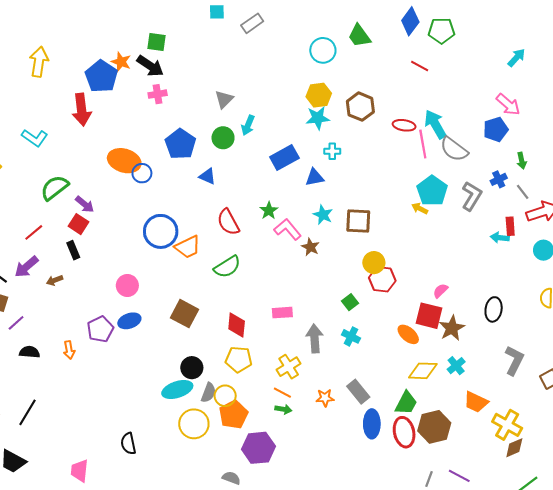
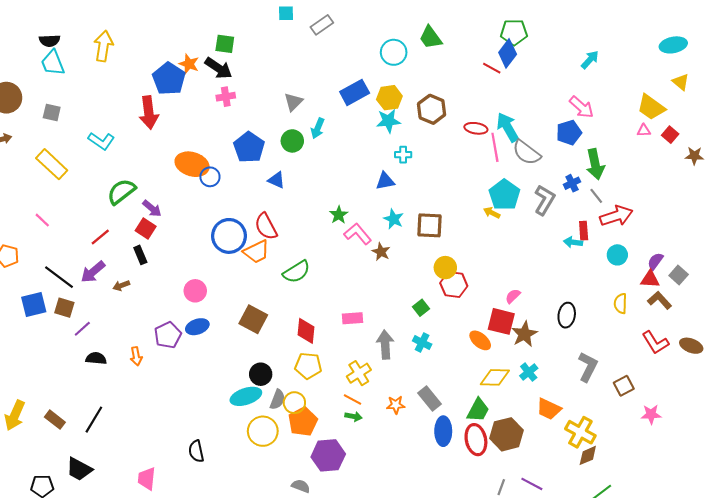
blue diamond: (410, 21) -> (508, 53), moved
yellow arrow: (39, 62) -> (103, 46), moved
blue rectangle: (284, 158) -> (355, 92), moved
green arrow: (522, 161) -> (595, 164), size x1.8
red semicircle: (228, 222) -> (266, 226), moved

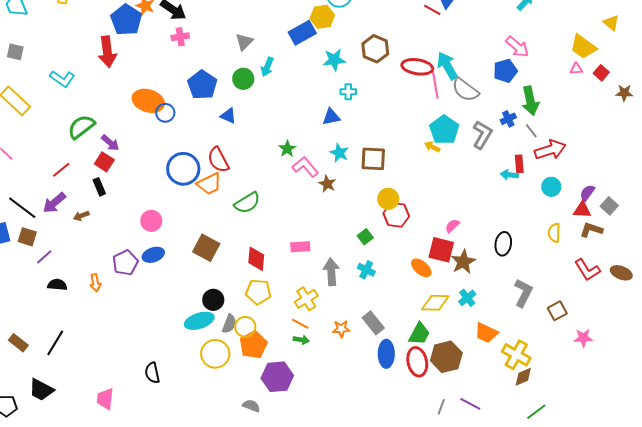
yellow hexagon: (389, 98) -> (322, 17), moved
red ellipse: (476, 128) -> (417, 67), size x1.4
brown L-shape: (660, 300) -> (591, 230), turned -30

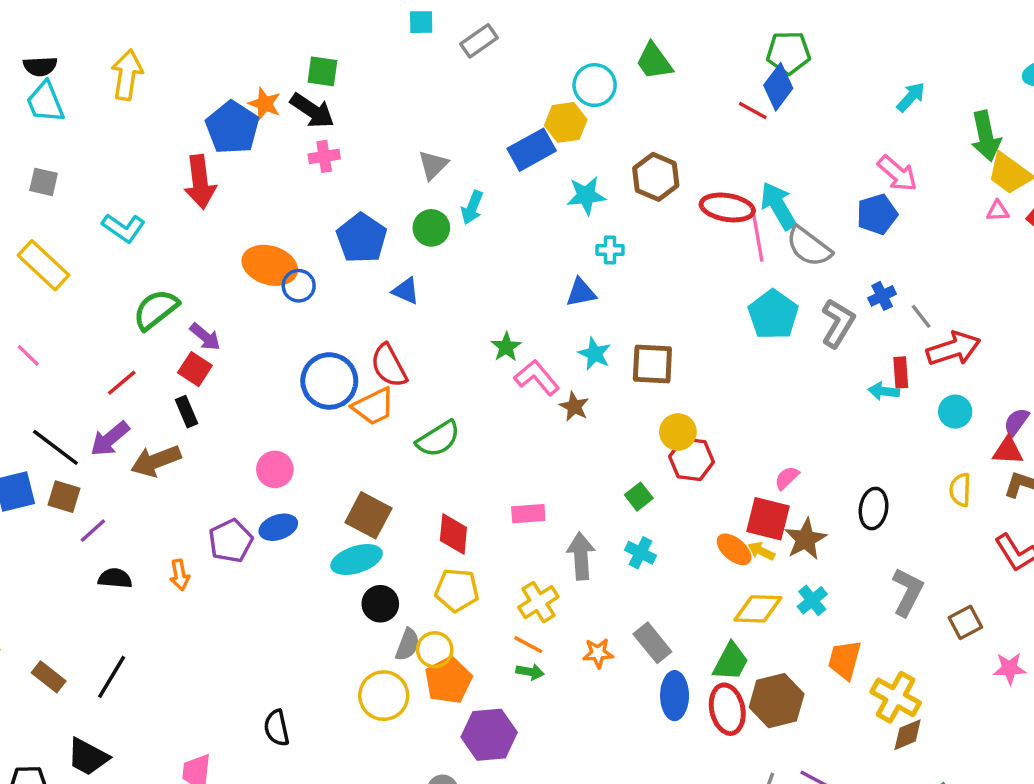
green arrow: (530, 101) -> (986, 136), moved
yellow arrow: (432, 147) -> (761, 551), moved
brown arrow: (81, 216) -> (156, 461), size x1.8
cyan ellipse: (199, 321) -> (357, 560), moved
orange trapezoid: (486, 333) -> (845, 660), turned 80

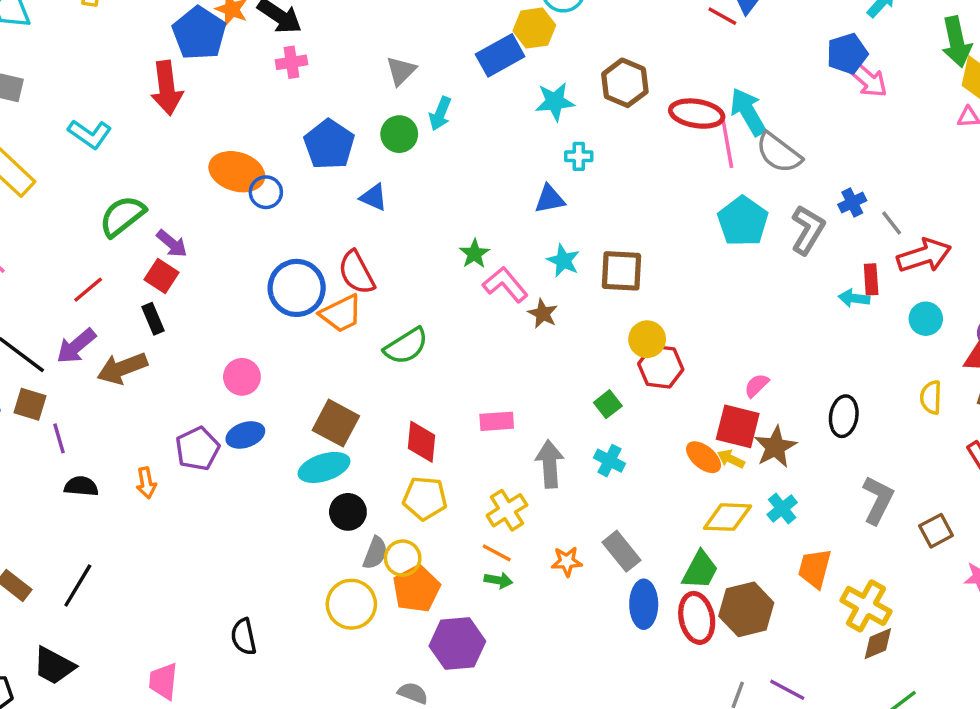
blue pentagon: (877, 214) -> (847, 54), moved
purple line: (93, 531) -> (59, 438), turned -64

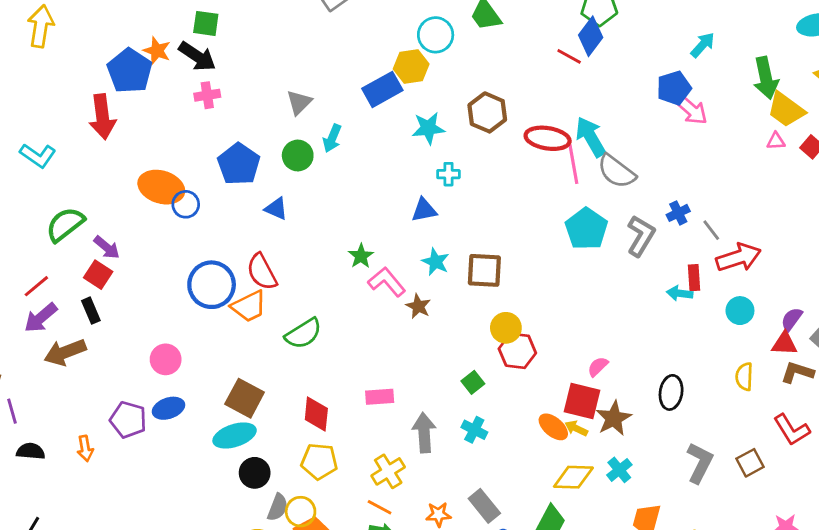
purple arrow: (76, 346) -> (41, 318), moved
purple pentagon: (197, 449) -> (128, 420), turned -30
brown square: (936, 531) -> (750, 463), moved

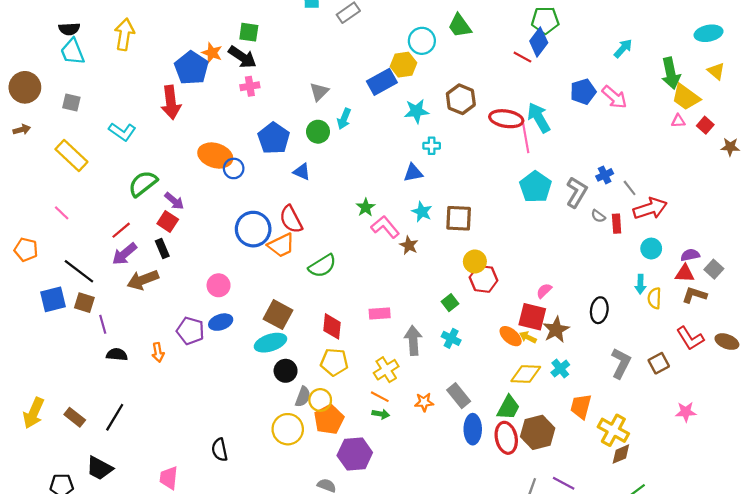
blue pentagon: (674, 88) -> (583, 92), moved
gray semicircle: (616, 171) -> (598, 216), moved, size x0.5
cyan arrow: (680, 293) -> (640, 284), moved, turned -96
purple semicircle: (792, 319) -> (690, 255), turned 42

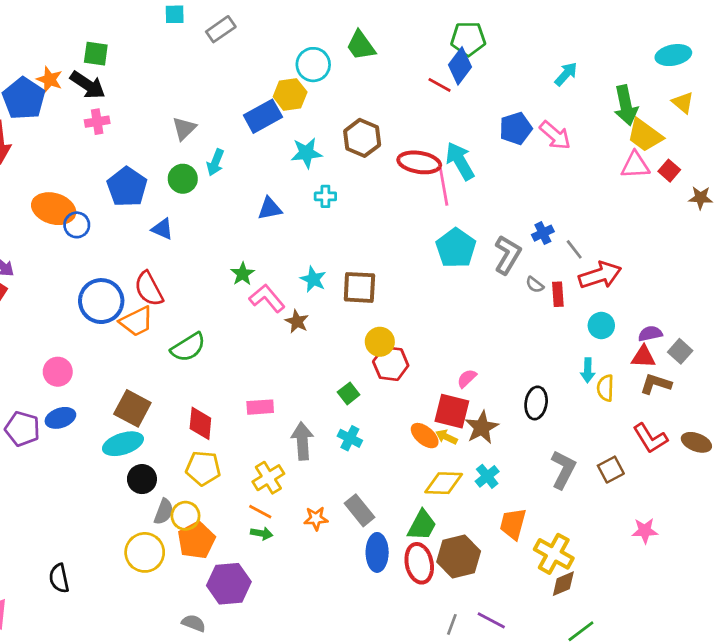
pink triangle: (678, 121) -> (635, 165), size x1.6
blue triangle: (413, 173) -> (270, 209), moved

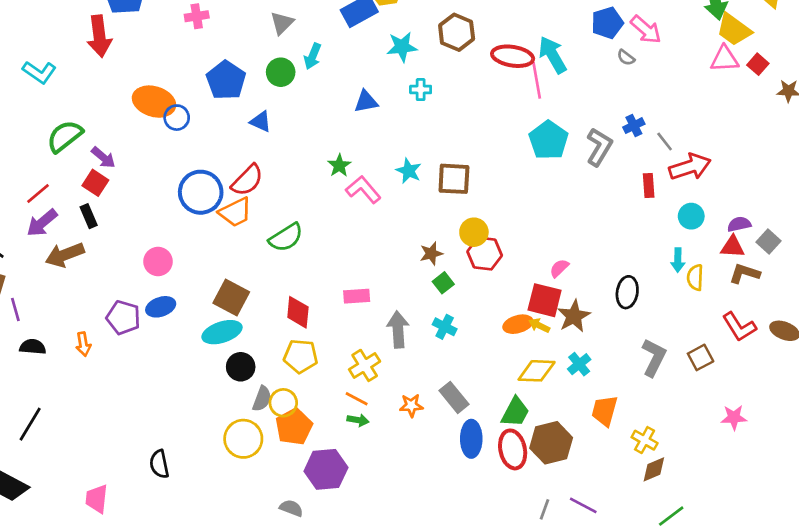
gray semicircle: (535, 285) -> (626, 58), moved
red semicircle: (149, 289) -> (247, 180), turned -108
brown star: (297, 321) -> (431, 253), moved, turned 30
orange ellipse: (425, 436) -> (518, 324), turned -56
yellow cross: (554, 554) -> (645, 440), size x0.7

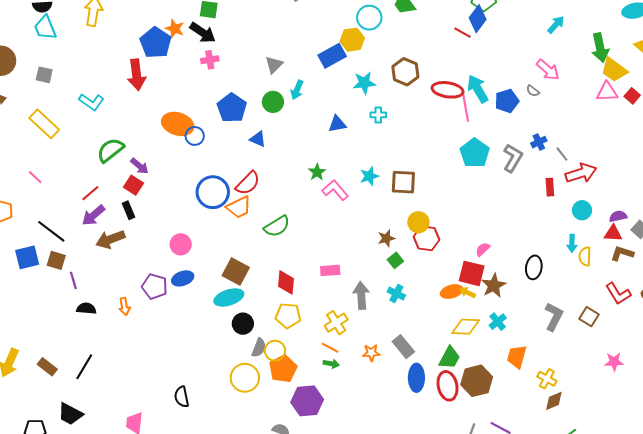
blue pentagon: (607, 23) -> (507, 101), moved
cyan star: (409, 171) -> (369, 176), turned 30
brown square: (701, 357) -> (589, 317), turned -30

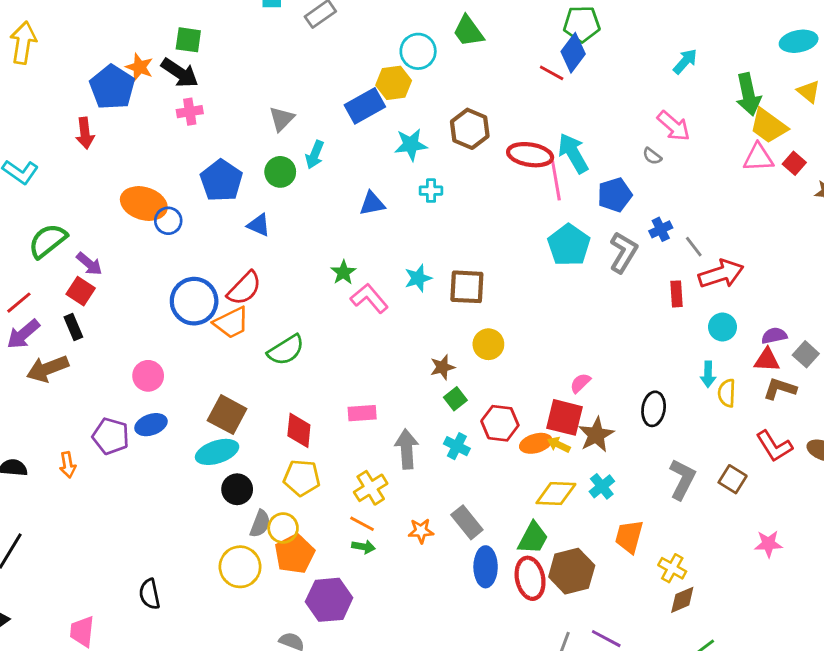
red arrow: (137, 75) -> (85, 133), size x0.7
blue pentagon: (507, 101) -> (615, 195), moved
red hexagon: (426, 238) -> (500, 423), moved

